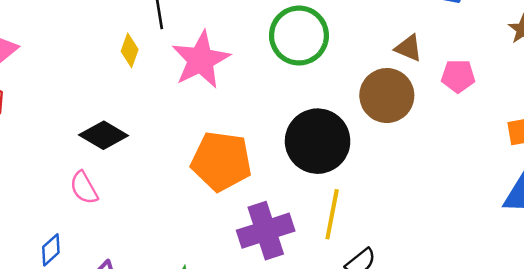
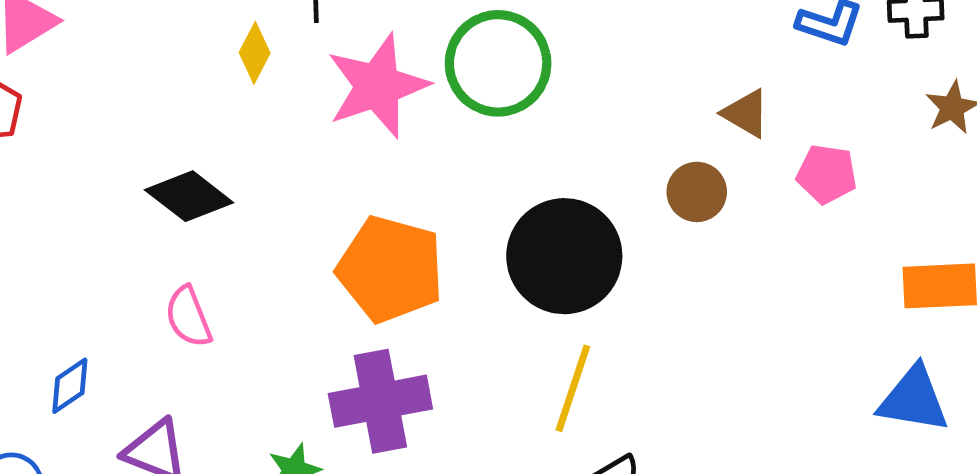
green circle: (299, 36) -> (498, 63), moved
brown circle: (387, 96) -> (697, 192), size x0.6
pink semicircle: (84, 188) -> (188, 317), moved
purple cross: (266, 231) -> (380, 401), moved

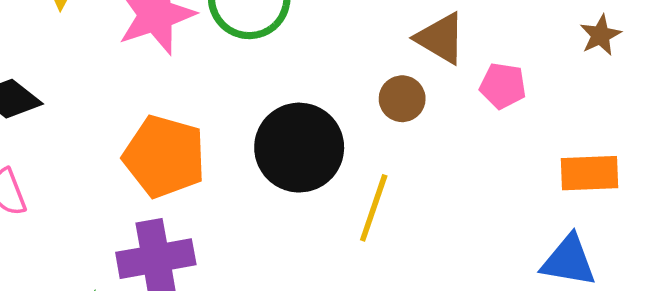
brown triangle: (746, 113) -> (441, 38), size x1.4
yellow line: (573, 388) -> (374, 208), moved

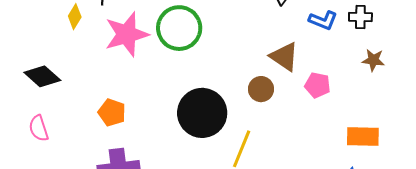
brown star: (600, 35) -> (373, 60), turned 30
orange pentagon: (164, 156) -> (112, 112), moved, size x0.6

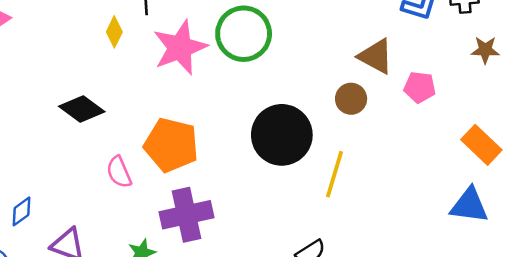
orange pentagon: (112, 112) -> (171, 145), size x1.6
pink semicircle: (39, 128) -> (119, 172), moved
orange rectangle: (363, 136) -> (481, 145), turned 48

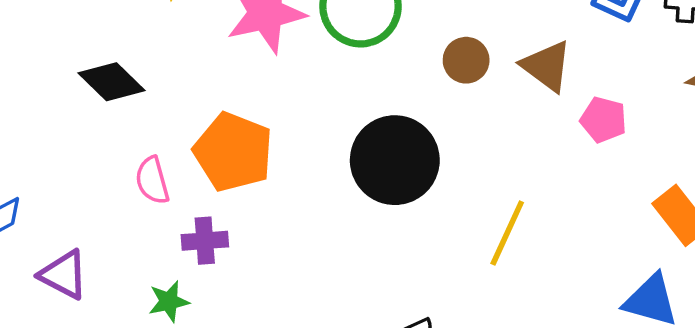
brown circle: (351, 99) -> (466, 60), moved
yellow line: (334, 174) -> (507, 233), moved
purple cross: (186, 215) -> (205, 241), moved, size x0.6

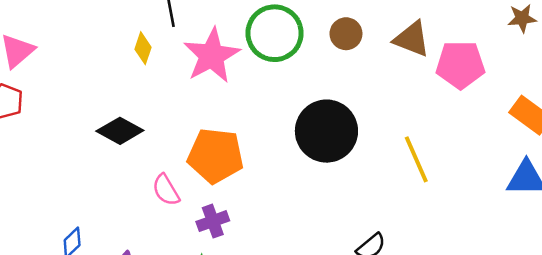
brown circle: (466, 60) -> (346, 34), moved
pink pentagon: (604, 120) -> (460, 65), size x1.5
yellow line: (507, 233) -> (416, 159), turned -33

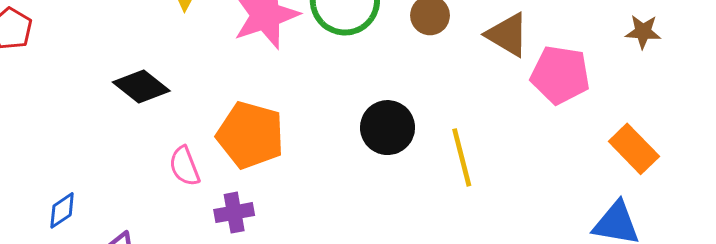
black circle: (326, 131) -> (388, 128), size x0.7
yellow line: (416, 159) -> (462, 157), moved

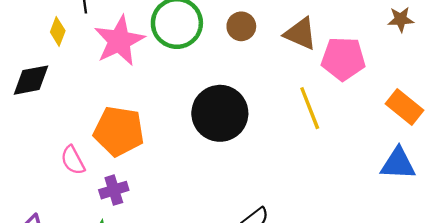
black diamond: (141, 87) -> (31, 80), moved, turned -42
black circle: (388, 128) -> (220, 113), size x1.4
yellow line: (462, 157) -> (310, 108), moved

